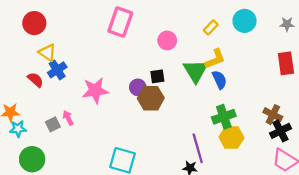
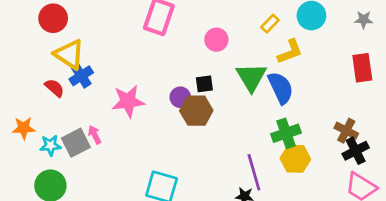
yellow triangle: (47, 52) -> (69, 54), size x1.4
yellow L-shape: (215, 59) -> (290, 52), moved
blue semicircle: (219, 80) -> (281, 88), size x1.4
gray square: (53, 124) -> (76, 143), size x1.5
cyan star: (18, 129) -> (50, 145), moved

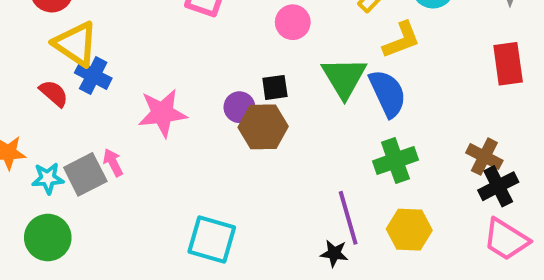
blue cross: (81, 76) -> (93, 76), turned -30
yellow hexagon: (295, 159) -> (409, 230), moved

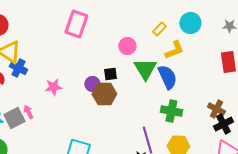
pink circle: (293, 22) -> (127, 46), moved
pink star: (162, 113) -> (53, 87), size x0.7
green cross: (395, 161) -> (171, 111), turned 30

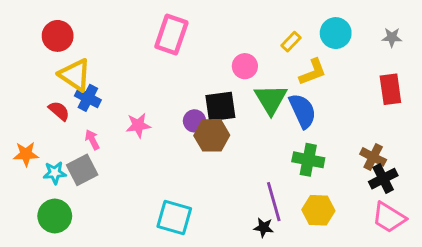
black square: (110, 74) -> (220, 107), size x1.6
pink arrow: (28, 112) -> (92, 140), moved

